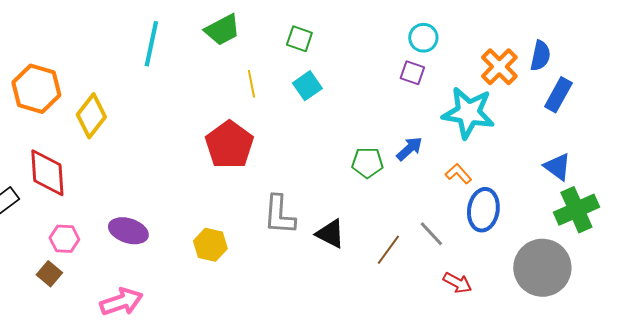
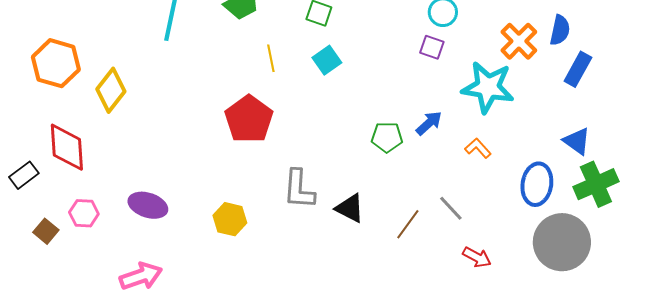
blue ellipse: (483, 210) -> (537, 184), moved
brown square: (49, 274) -> (46, 231), moved

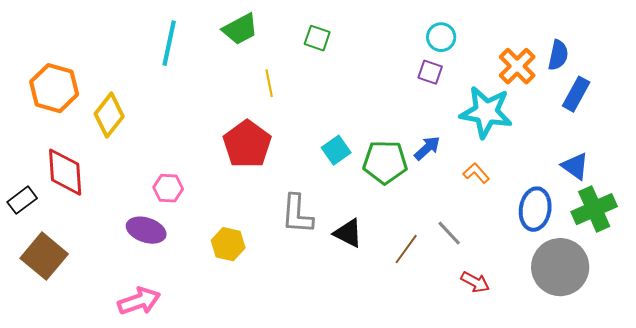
cyan square: (327, 60) -> (336, 150), moved
green pentagon: (387, 137) -> (385, 162), size x1.4
pink hexagon: (84, 213) -> (168, 188), moved
brown square: (46, 231) -> (44, 256), size x1.8

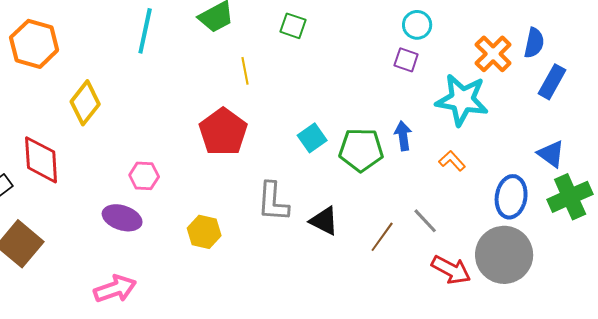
orange hexagon: (54, 88) -> (34, 44), moved
blue arrow: (427, 148) -> (403, 136), turned -56
gray circle: (560, 267) -> (504, 255), moved
red arrow: (475, 282) -> (451, 270), size x1.4

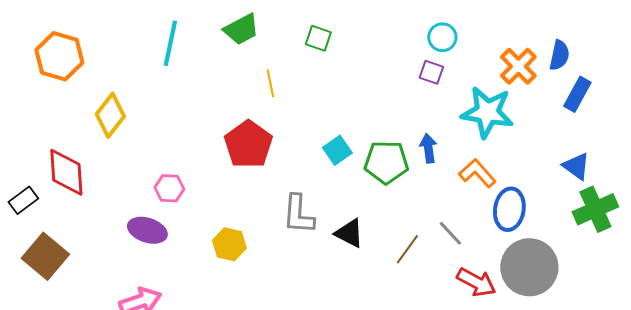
orange L-shape: (452, 161) -> (477, 173), size x1.4
blue ellipse: (511, 197) -> (509, 209), moved

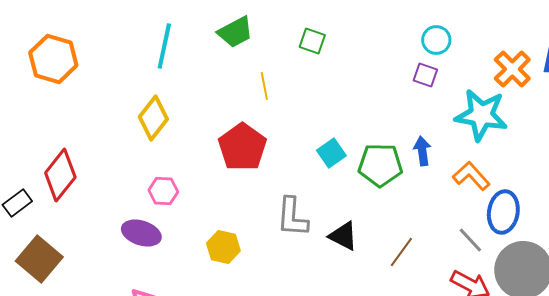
yellow diamond: (110, 115) -> (153, 118), moved
red diamond: (66, 172) -> (60, 175), turned 42
gray line: (450, 233) -> (470, 240), moved

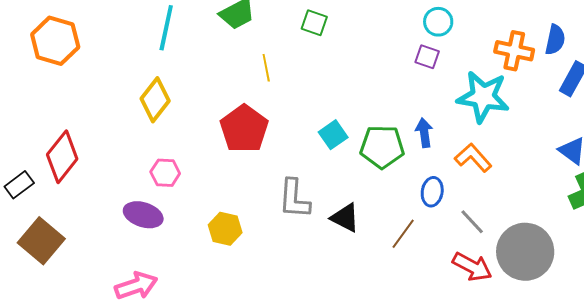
orange cross: (512, 69) -> (514, 51), turned -33
blue ellipse: (503, 212) -> (432, 192), moved, size x0.7

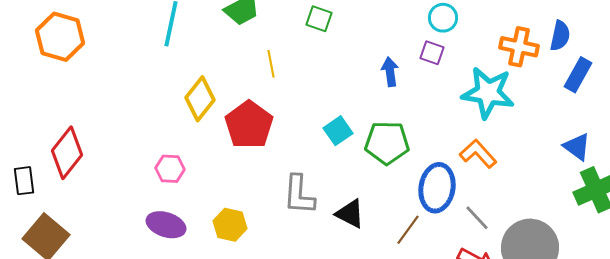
yellow diamond: (155, 100) -> (200, 99), moved
blue arrow: (424, 133) -> (390, 72), moved
black rectangle: (19, 185) -> (24, 181), turned -60
blue ellipse: (432, 192) -> (437, 188), size x1.6
purple ellipse: (143, 215) -> (166, 225), moved

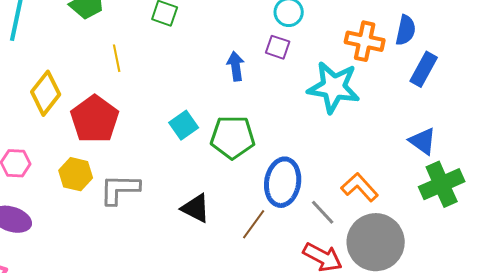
orange L-shape: (478, 154) -> (360, 187), moved
gray L-shape: (299, 195) -> (120, 189), moved, turned 87
yellow hexagon: (230, 225) -> (76, 174), moved

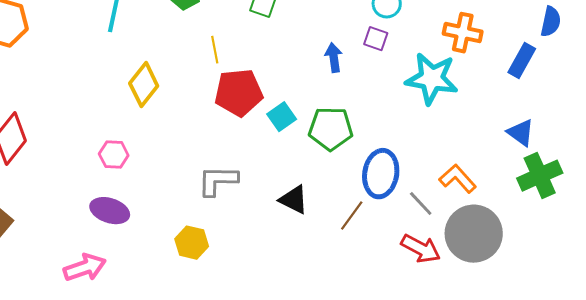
blue semicircle: (406, 30) -> (551, 22), moved
red pentagon: (95, 119) -> (239, 93), moved, turned 30
yellow hexagon: (76, 174) -> (192, 243), moved

